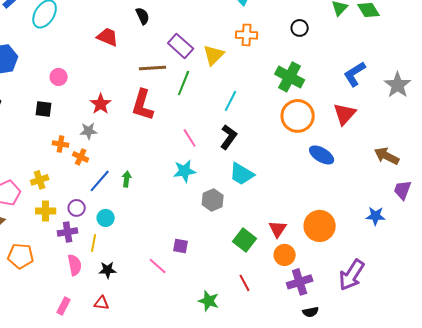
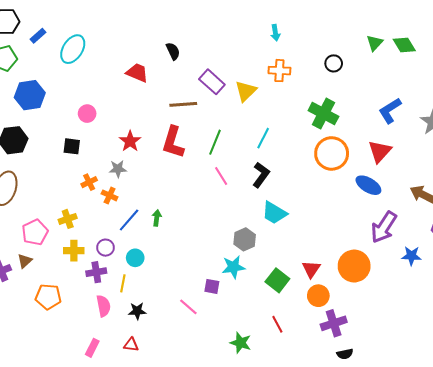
green line: (184, 83) -> (215, 142), moved
orange cross: (61, 144) -> (89, 182), turned -35
blue ellipse: (322, 155) -> (368, 185), moved
cyan star: (185, 171) -> (233, 267), moved
purple arrow: (352, 275) -> (384, 227), moved

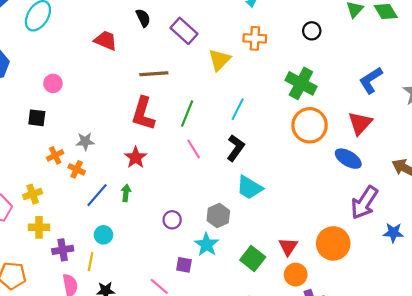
purple rectangle: (212, 82) -> (184, 31), moved
red star: (130, 141) -> (136, 158), moved
purple circle: (106, 248) -> (172, 220), moved
cyan star: (233, 267) -> (207, 245), turned -30

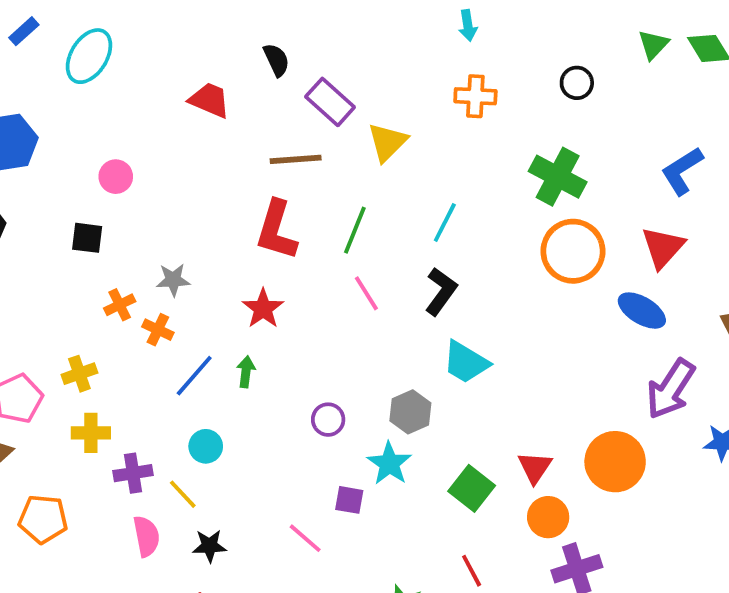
purple rectangle: (184, 31) -> (330, 102), moved
yellow triangle: (219, 60) -> (387, 142), moved
yellow line: (91, 262) -> (183, 494), turned -54

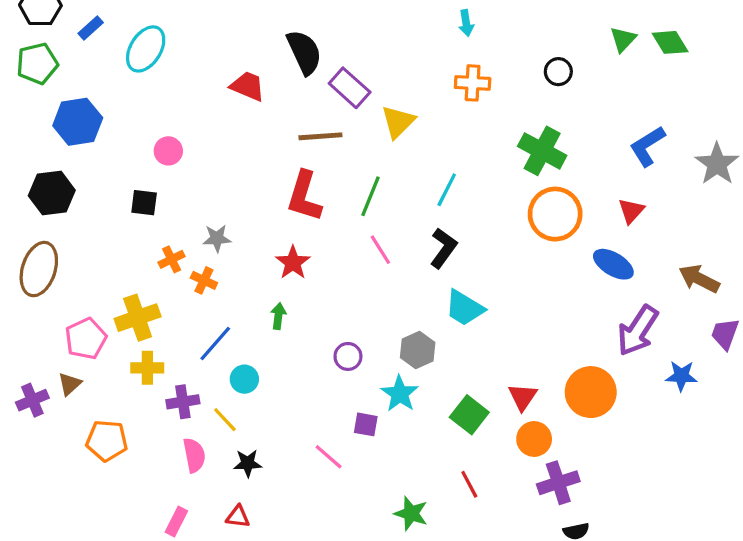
black semicircle: (276, 60) -> (304, 52), size x1.6
red triangle: (663, 247) -> (631, 211), size x0.7
yellow cross: (79, 374) -> (138, 318), size x1.5
blue line: (194, 376) -> (215, 344), moved

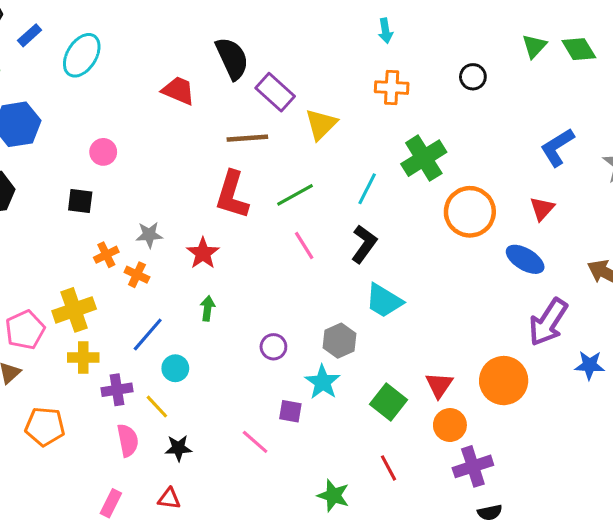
green cross: (542, 151) -> (424, 158), moved, turned 30
green line: (371, 196) -> (295, 195), turned 39
red star: (293, 263) -> (203, 253), moved

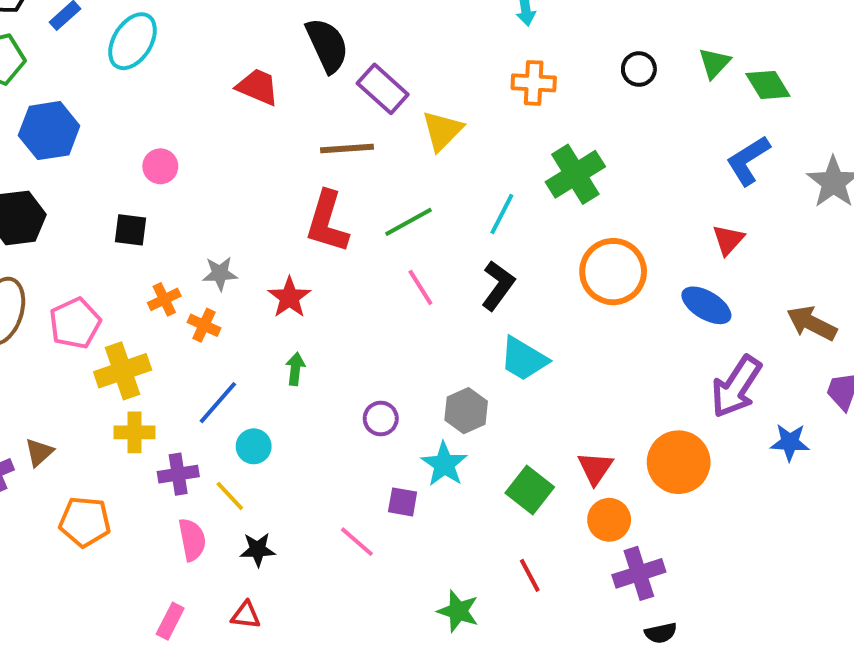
green triangle: (534, 46) -> (714, 63), moved
green diamond: (579, 49) -> (768, 85), moved
orange circle: (470, 212) -> (613, 272), moved
pink pentagon: (25, 330) -> (75, 323), moved

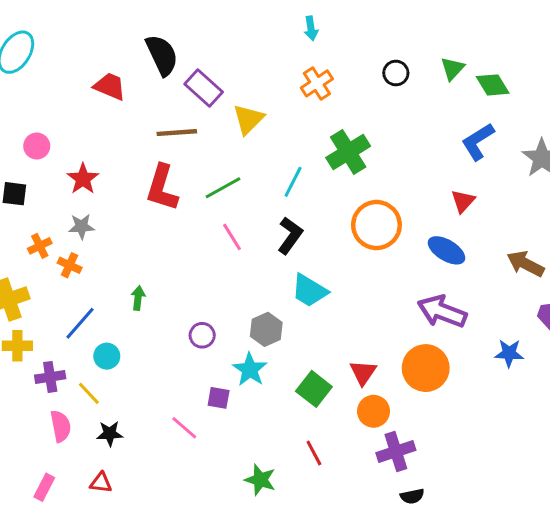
orange cross: (534, 83) -> (317, 83), turned -36
red star: (289, 297) -> (83, 179), moved
purple arrow: (736, 387) -> (442, 311), moved, turned 78

